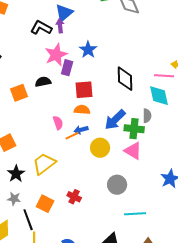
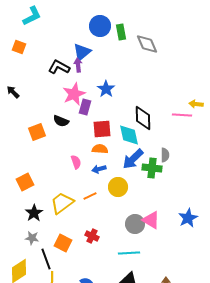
black semicircle: (43, 82) -> (61, 121), turned -147
cyan diamond: (159, 96) -> (129, 135), moved
orange line: (72, 136) -> (90, 196), moved
pink triangle: (133, 151) -> (151, 220), moved
cyan line: (135, 214) -> (129, 253), moved

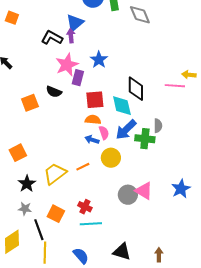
pink semicircle: (76, 162) -> (104, 133), moved
blue arrow: (99, 169) -> (92, 140), turned 32
cyan line: (129, 253) -> (91, 224), moved

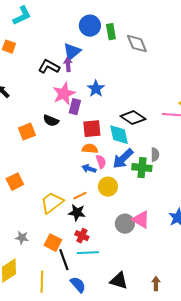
black diamond: (136, 89) -> (133, 118), turned -55
black star: (27, 184) -> (77, 213), moved, turned -30
black line: (39, 230) -> (64, 260), moved

